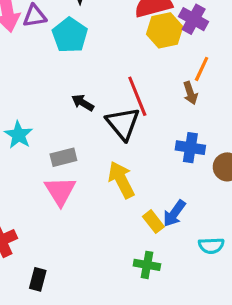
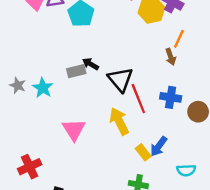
red line: (137, 96) -> (138, 99), moved
gray rectangle: (63, 157) -> (76, 71), moved

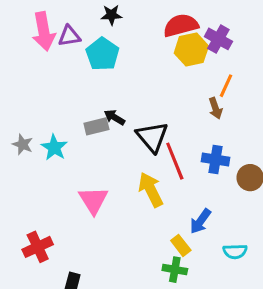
yellow rectangle: (143, 152) -> (181, 245), moved

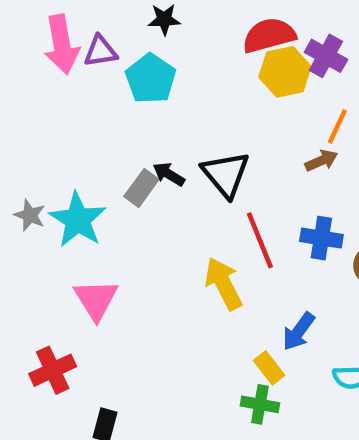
brown arrow: (215, 108) -> (321, 161), turned -95
gray rectangle: (96, 126) -> (141, 188), turned -40
black triangle: (152, 137) -> (226, 174), moved
cyan star: (54, 147) -> (78, 220), size x1.4
pink triangle: (93, 200) -> (96, 300), moved

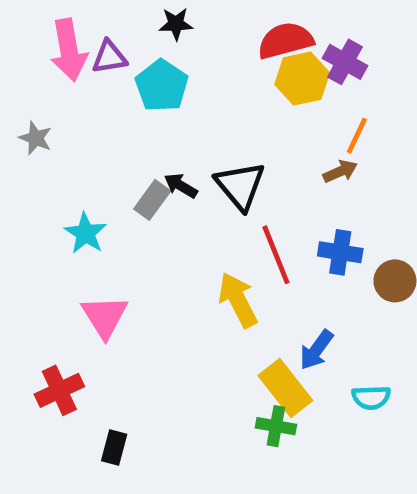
gray star: (30, 215) -> (36, 138), moved
cyan star: (78, 220) -> (86, 233), size x0.7
yellow rectangle: (269, 368) -> (285, 388), size x1.6

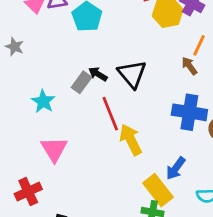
brown arrow: (340, 171) -> (189, 66), turned -102
blue cross: (340, 252) -> (189, 112), size x1.4
red line: (276, 255) -> (110, 114), moved

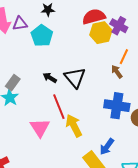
gray rectangle: (81, 82) -> (13, 83), moved
pink triangle: (54, 149) -> (40, 128), moved

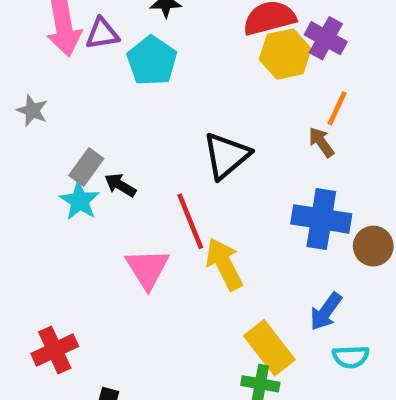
black arrow: (50, 78) -> (120, 185), moved
black triangle: (75, 78) -> (226, 156), turned 30
blue arrow: (107, 147) -> (326, 312), moved

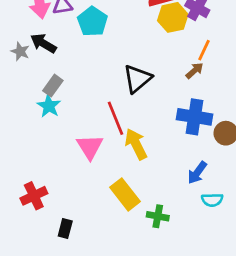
brown arrow: (321, 142) -> (195, 71), turned 84
black arrow: (120, 185) -> (43, 43), moved, size x1.4
yellow rectangle: (269, 348) -> (125, 194), moved

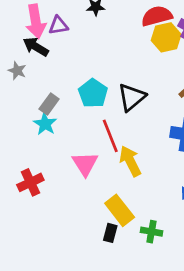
cyan pentagon: (92, 22) -> (93, 93), moved
black arrow: (43, 43) -> (36, 47), moved
red cross: (34, 196) -> (30, 182), moved
black rectangle: (65, 228) -> (110, 233), moved

